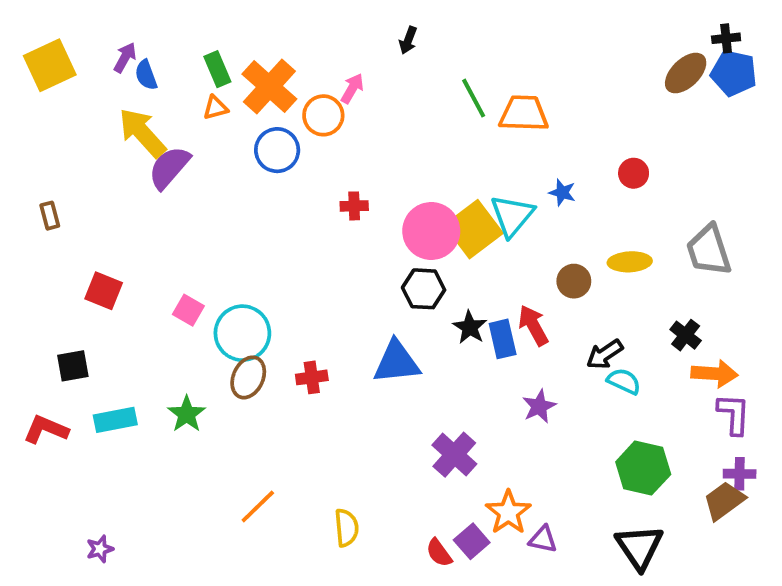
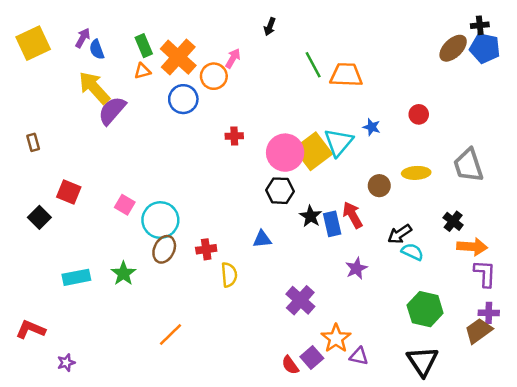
blue triangle: (397, 362) -> (262, 239), size x0.6
black square: (73, 366) -> (39, 217), moved, turned -35
red L-shape: (46, 429) -> (31, 329), moved
yellow semicircle: (346, 528) -> (229, 275), moved

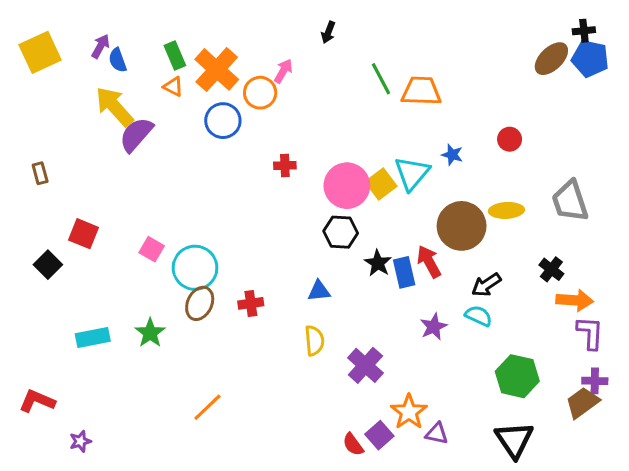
orange triangle: (143, 71) -> (173, 86), turned 42
yellow square: (313, 151) -> (381, 184), size x0.7
brown circle: (379, 186) -> (462, 226), size x1.8
cyan semicircle: (412, 252) -> (479, 316), moved
yellow semicircle: (229, 275) -> (314, 341), moved

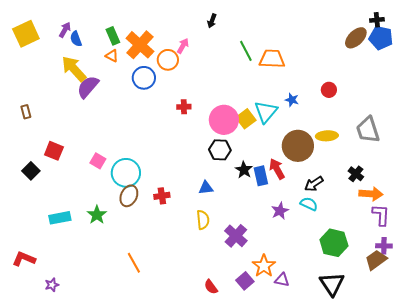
orange line: (207, 407) -> (134, 263), turned -75
red semicircle: (353, 444) -> (211, 287), moved

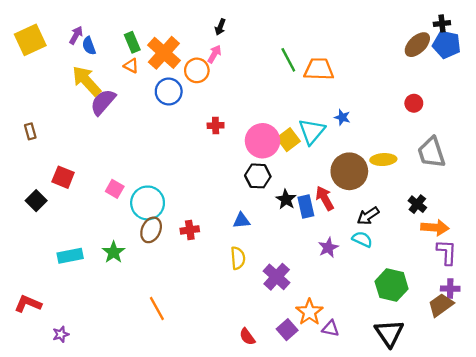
black arrow: (212, 21) -> (220, 27), moved
red circle: (329, 90) -> (414, 103), moved

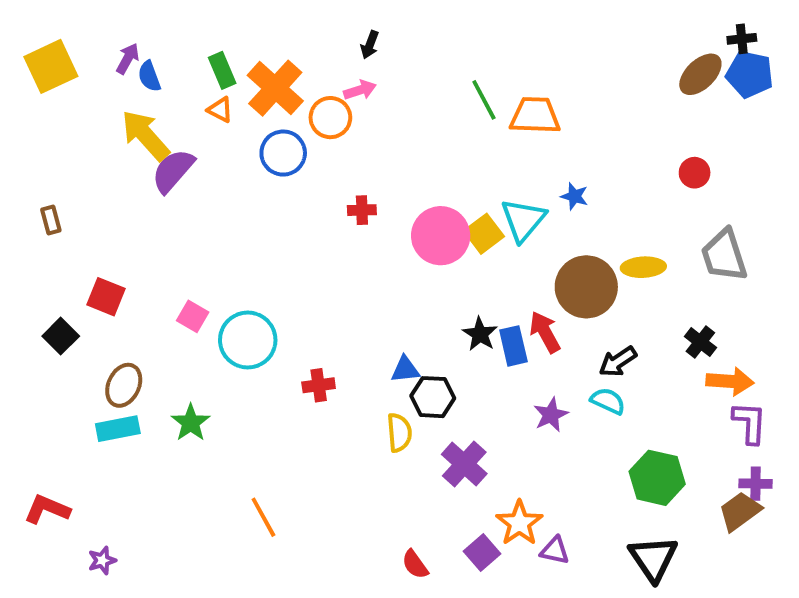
pink arrow: (214, 54) -> (360, 90), turned 42
black hexagon: (258, 176) -> (433, 397), moved
brown ellipse: (151, 230) -> (124, 385), moved

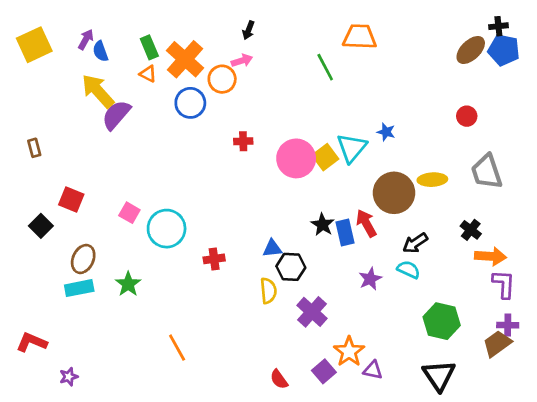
orange trapezoid: (535, 116) -> (360, 37), moved

